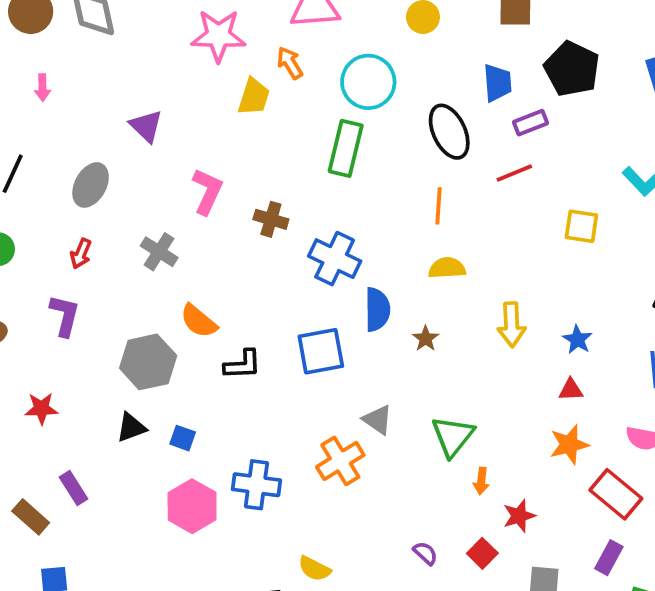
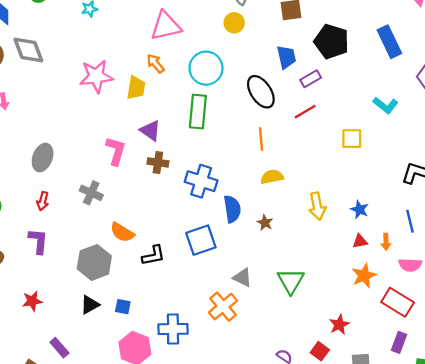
pink star: (218, 36) -> (96, 76), moved
purple triangle: (146, 126) -> (150, 131), moved
orange arrow: (481, 481) -> (386, 242), moved

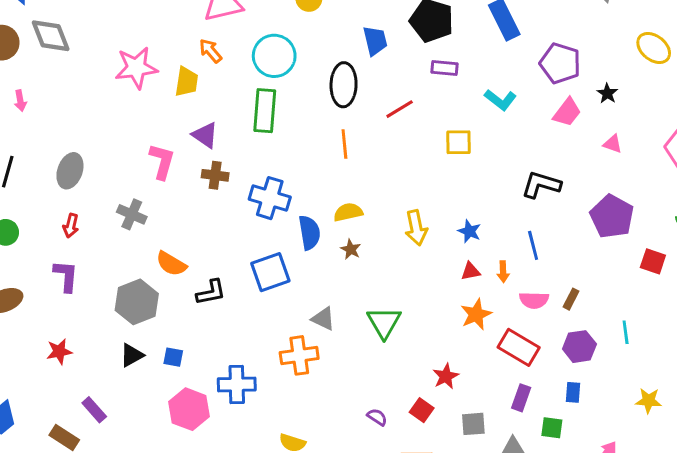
purple rectangle: (311, 79) -> (445, 68), moved, turned 36
black ellipse: (261, 92) -> (344, 85), turned 36
yellow semicircle: (272, 177) -> (348, 212), moved
orange cross: (223, 307) -> (299, 355), turned 32

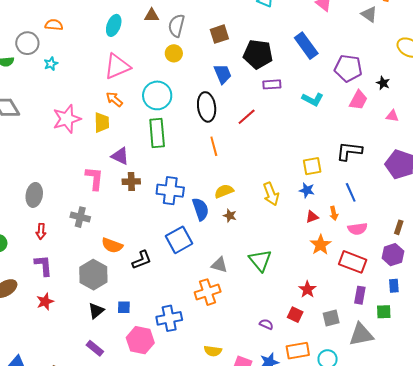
yellow square: (459, 142) -> (312, 166), moved
brown rectangle: (571, 299) -> (399, 227), moved
red star: (59, 351) -> (45, 302), moved
purple rectangle: (94, 410) -> (95, 348), moved

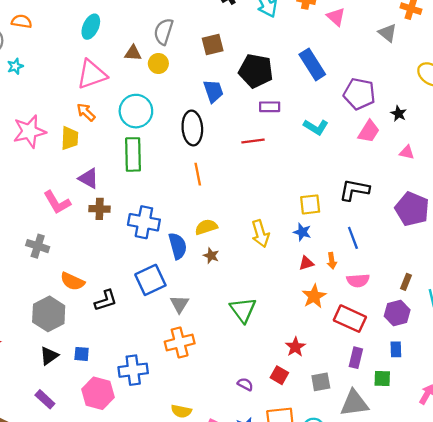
brown triangle: (152, 15) -> (133, 53), moved
red line: (247, 117) -> (253, 141), moved, turned 30
pink L-shape: (94, 178) -> (57, 202), turned 140
gray triangle: (219, 265) -> (179, 304), moved, turned 42

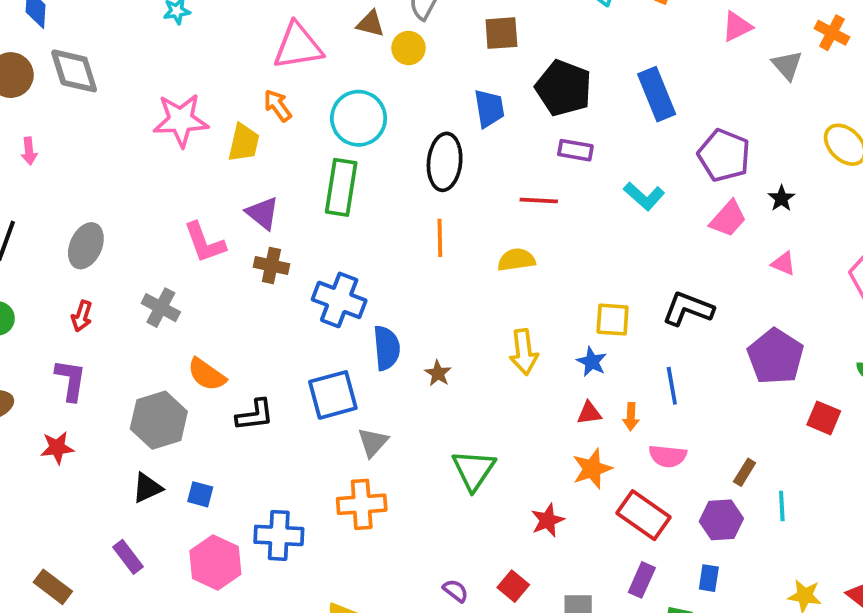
pink triangle: (336, 17) -> (737, 27), moved, turned 42
yellow semicircle: (206, 227) -> (516, 260), moved
red star: (295, 347) -> (548, 520), moved

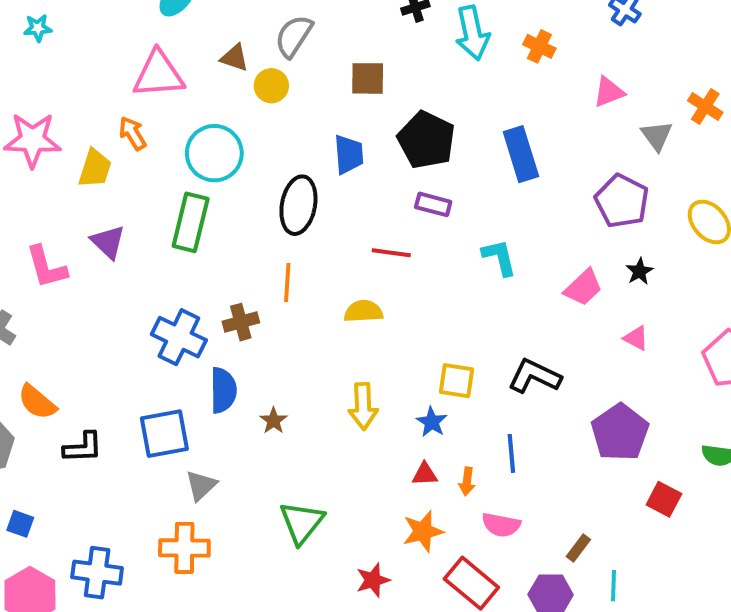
purple pentagon: (724, 155) -> (622, 201), moved
cyan L-shape: (644, 196) -> (499, 257), turned -150
brown cross: (271, 265) -> (241, 322), moved, turned -32

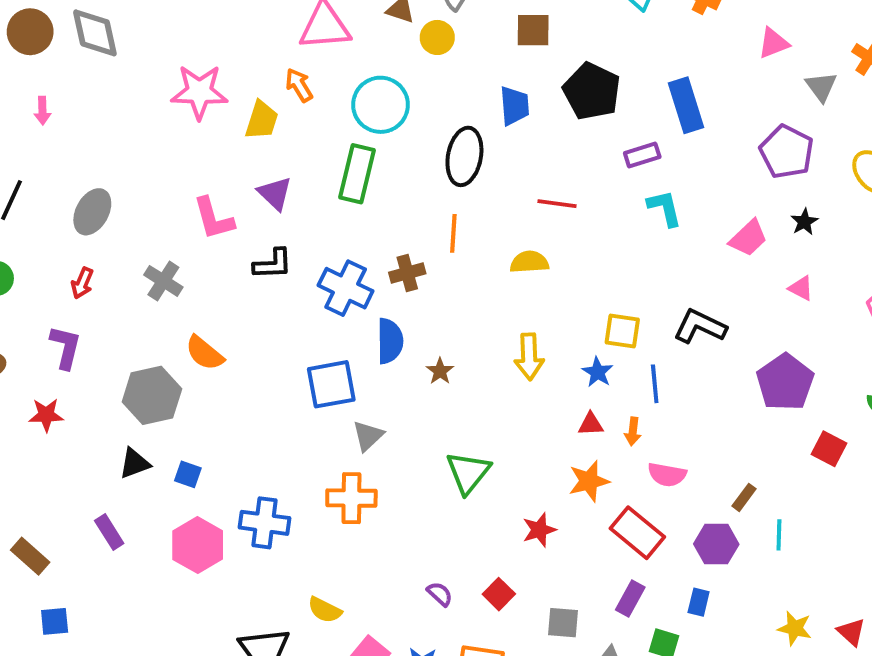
purple rectangle: (433, 204) -> (642, 155), moved, turned -32
black L-shape: (83, 447) -> (273, 264), moved
blue line: (511, 453) -> (655, 384), moved

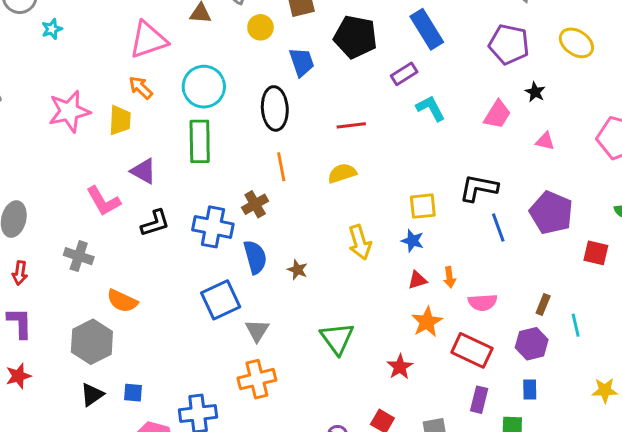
yellow circle: (437, 37) -> (260, 27), moved
blue line: (655, 384) -> (498, 227), moved

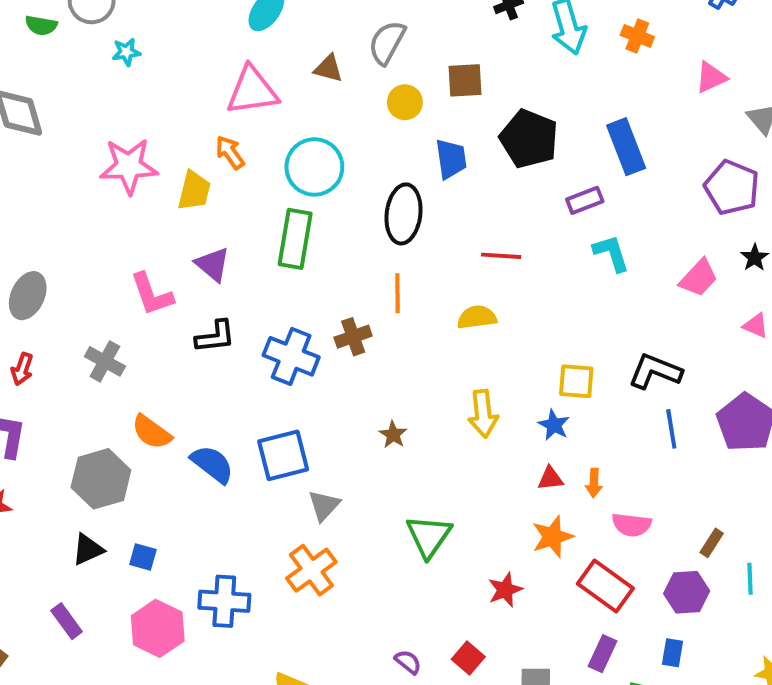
blue semicircle: (255, 257) -> (212, 464), moved, turned -48
orange cross: (257, 379) -> (311, 570), turned -33

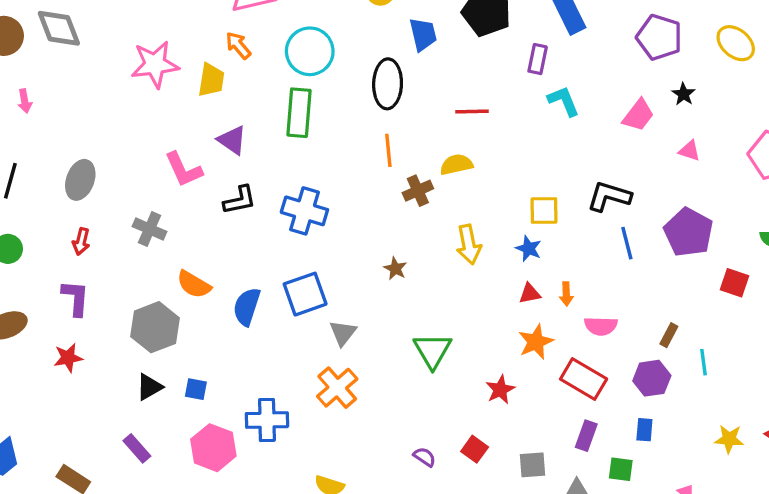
purple rectangle: (585, 200) -> (538, 59), turned -52
brown cross: (353, 337) -> (418, 191), moved
blue semicircle: (212, 464) -> (247, 307), turned -105

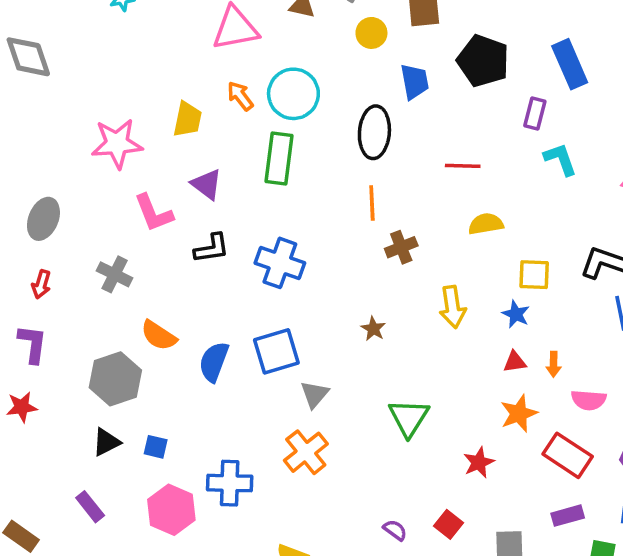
orange arrow: (238, 45) -> (240, 96), moved
pink star: (155, 64) -> (117, 144), moved
yellow semicircle: (456, 165) -> (486, 224), moved
purple rectangle: (586, 436) -> (568, 516), turned 52

